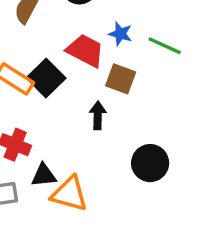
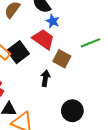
blue star: (120, 34) -> (53, 21), moved
green line: (165, 46) -> (91, 43), turned -54

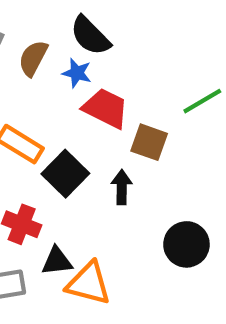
blue star: (53, 21) -> (77, 73), moved
black square: (18, 52) -> (65, 174), moved

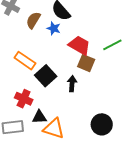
red trapezoid: (106, 108) -> (79, 45), moved
black circle: (186, 244) -> (102, 124), moved

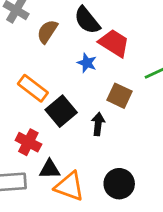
blue star: (54, 28) -> (87, 63), moved
red trapezoid: (79, 45) -> (114, 43), moved
black circle: (102, 124) -> (119, 184), moved

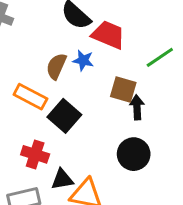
brown semicircle: (47, 32) -> (56, 66), moved
black arrow: (98, 124) -> (137, 107), moved
black circle: (119, 184) -> (134, 154), moved

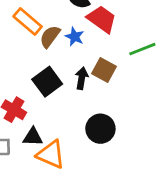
orange rectangle: (30, 97) -> (28, 21), moved
black arrow: (137, 107) -> (82, 78), moved

